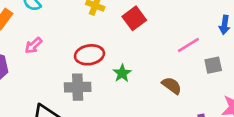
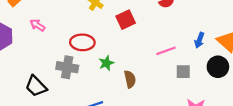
pink arrow: (33, 45) -> (37, 25), turned 64
brown semicircle: (172, 86) -> (130, 79), moved, turned 30

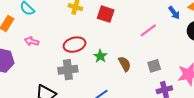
red square: (126, 20) -> (106, 14), turned -30
blue arrow: (199, 40) -> (174, 13), turned -40
gray square: (183, 72) -> (154, 66), moved

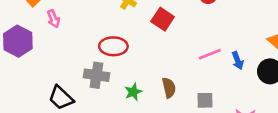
blue arrow: (174, 13) -> (238, 60), moved
pink arrow: (32, 41) -> (53, 19), moved, turned -144
green star: (100, 56) -> (133, 92), moved

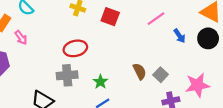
pink line: (210, 54) -> (156, 19), moved
brown semicircle: (169, 88) -> (140, 71), moved
gray square: (205, 100) -> (161, 75), turned -32

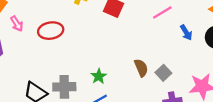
red ellipse: (75, 48) -> (51, 31), moved
gray cross: (67, 75) -> (64, 87), moved

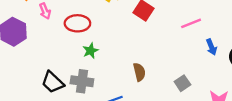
brown semicircle: (141, 68) -> (139, 72), moved
green star: (99, 76) -> (90, 51), moved

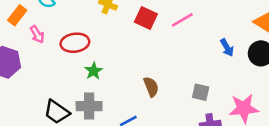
pink line: (191, 23) -> (182, 20), moved
gray square: (182, 83) -> (201, 92), turned -35

